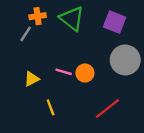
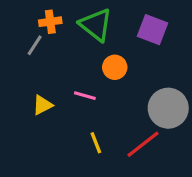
gray circle: (125, 60) -> (168, 108), moved
orange circle: (85, 73) -> (115, 67), moved
yellow line: (51, 107) -> (96, 143), moved

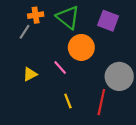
orange circle: (115, 67) -> (81, 47), size x1.5
pink line: (85, 96) -> (60, 68), turned 32
red line: (143, 144) -> (101, 102), turned -40

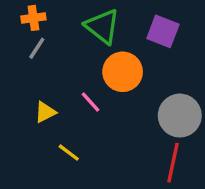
orange cross: (36, 15) -> (33, 18), moved
yellow line: (68, 101) -> (69, 153), moved, turned -32
red line: (101, 102) -> (173, 163), moved

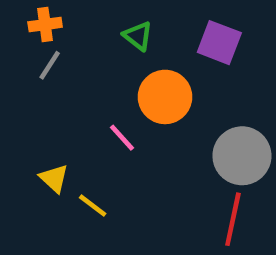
green triangle: (102, 26) -> (138, 36), size x0.6
yellow triangle: (45, 112) -> (54, 178), moved, turned -50

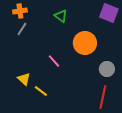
purple square: (219, 43) -> (109, 13), moved
orange circle: (165, 97) -> (85, 43), moved
gray circle: (242, 156) -> (107, 69), size x0.6

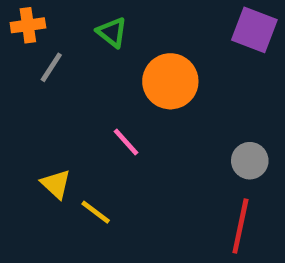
orange cross: (20, 11) -> (28, 25), moved
green triangle: (61, 16) -> (112, 32), moved
orange circle: (85, 43) -> (170, 81), moved

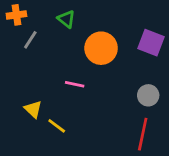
purple square: (254, 30) -> (151, 43), moved
pink line: (126, 142) -> (75, 84), turned -36

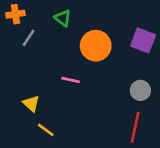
yellow line: (57, 126) -> (46, 130), moved

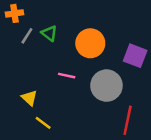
green triangle: (63, 18) -> (49, 33), moved
purple square: (143, 40) -> (135, 56), moved
gray circle: (140, 90) -> (106, 86), moved, size x1.6

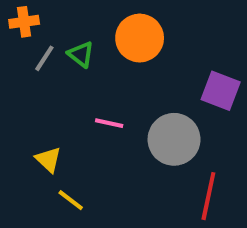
orange circle: (90, 43) -> (140, 38), moved

